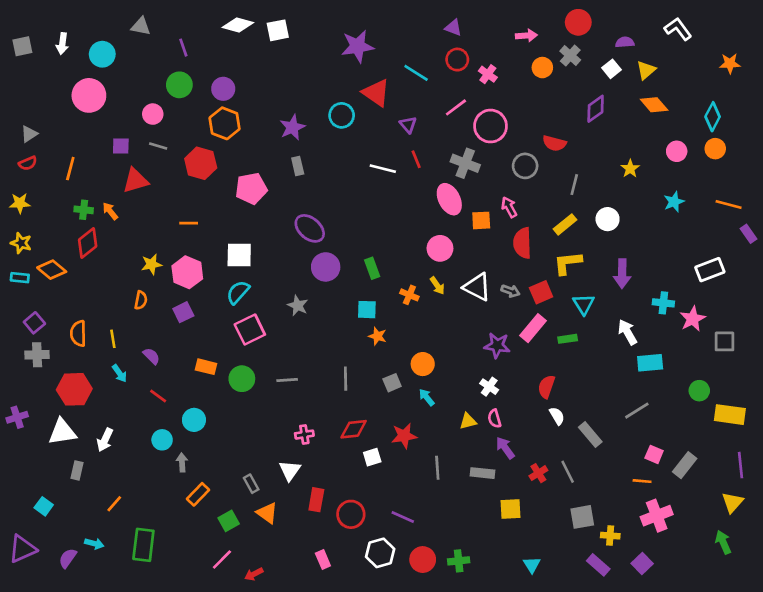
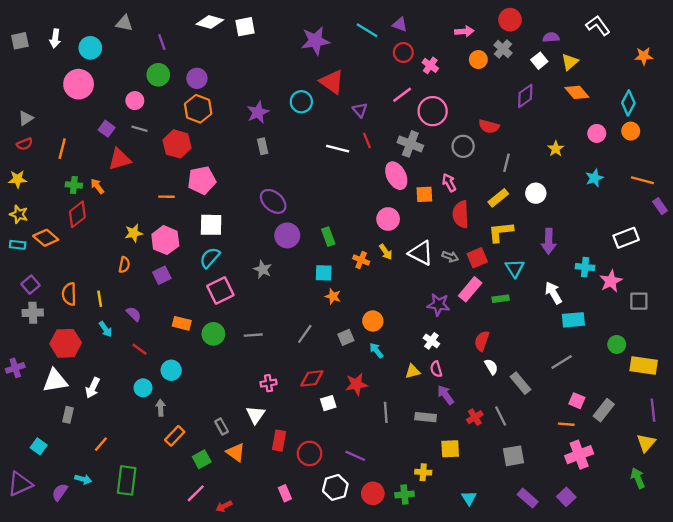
cyan line: (416, 73) -> (367, 30), moved
purple square: (121, 146) -> (107, 129), turned 35
pink pentagon: (251, 189) -> (202, 180), moved
gray line: (346, 379) -> (305, 334), turned 36
yellow cross: (610, 536) -> (423, 472), moved

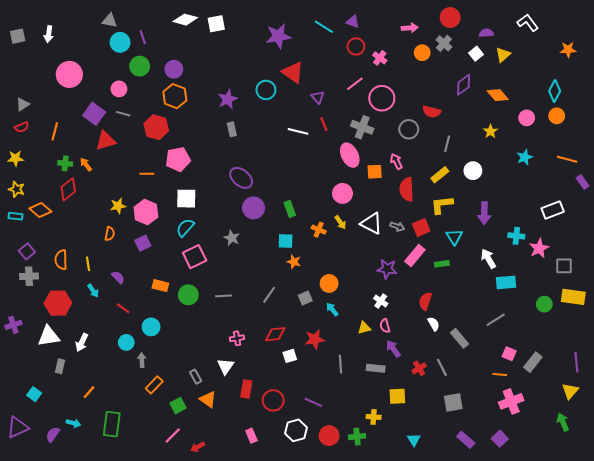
cyan circle: (90, 48) -> (120, 42), moved
orange diamond: (577, 92) -> (498, 95), moved
purple square: (107, 129) -> (94, 114), size x1.5
yellow rectangle: (644, 366) -> (573, 297), moved

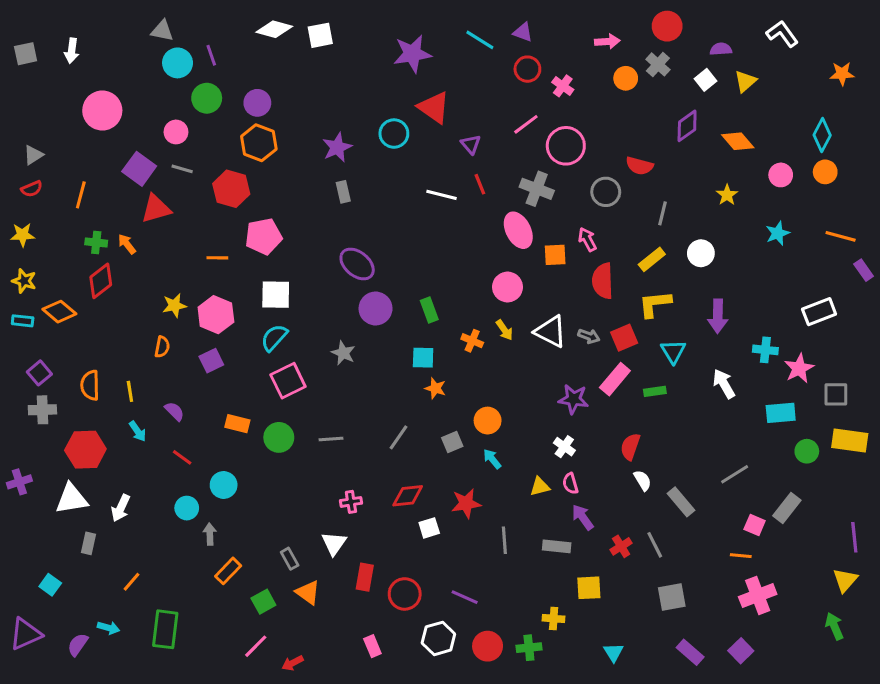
cyan rectangle: (506, 282) -> (781, 413), moved
gray rectangle: (533, 362) -> (787, 508), moved

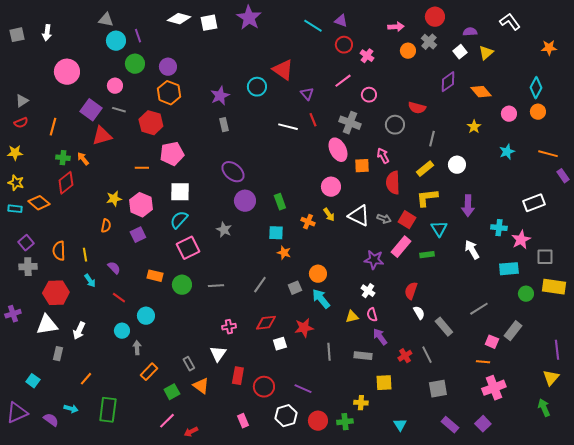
purple star: (412, 54) -> (249, 18), moved, turned -30
pink circle: (566, 146) -> (369, 95), size x0.6
red square: (624, 338) -> (407, 220), turned -36
cyan arrow: (492, 459) -> (321, 299), size x1.5
purple semicircle: (78, 645) -> (51, 420), turned 91

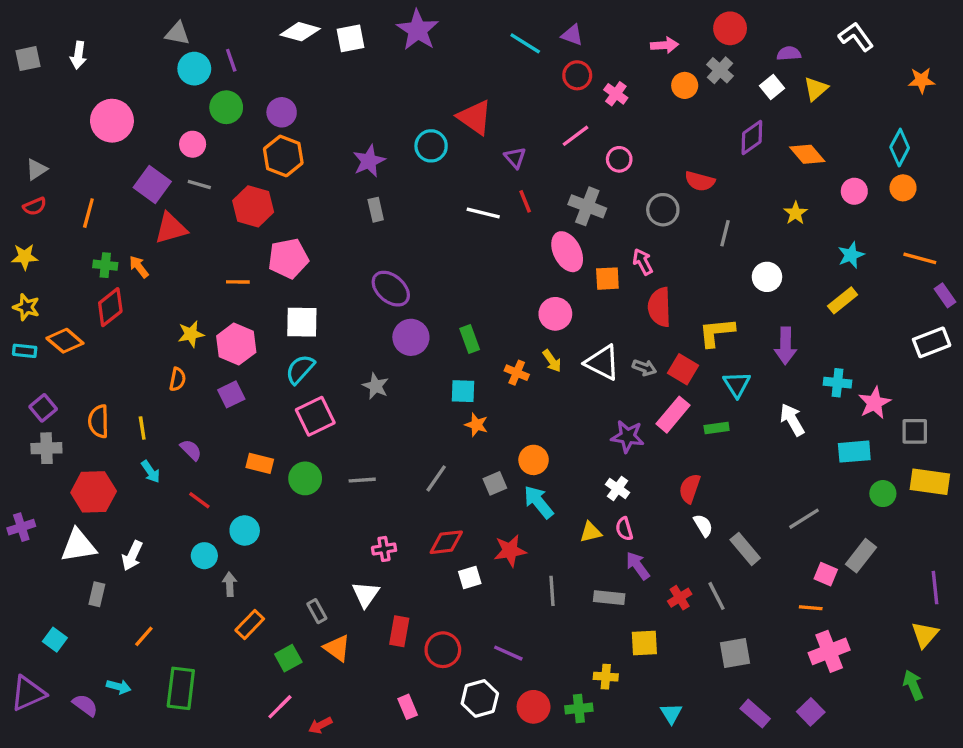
yellow rectangle: (425, 169) -> (843, 300), moved
white rectangle: (534, 203) -> (932, 342), moved

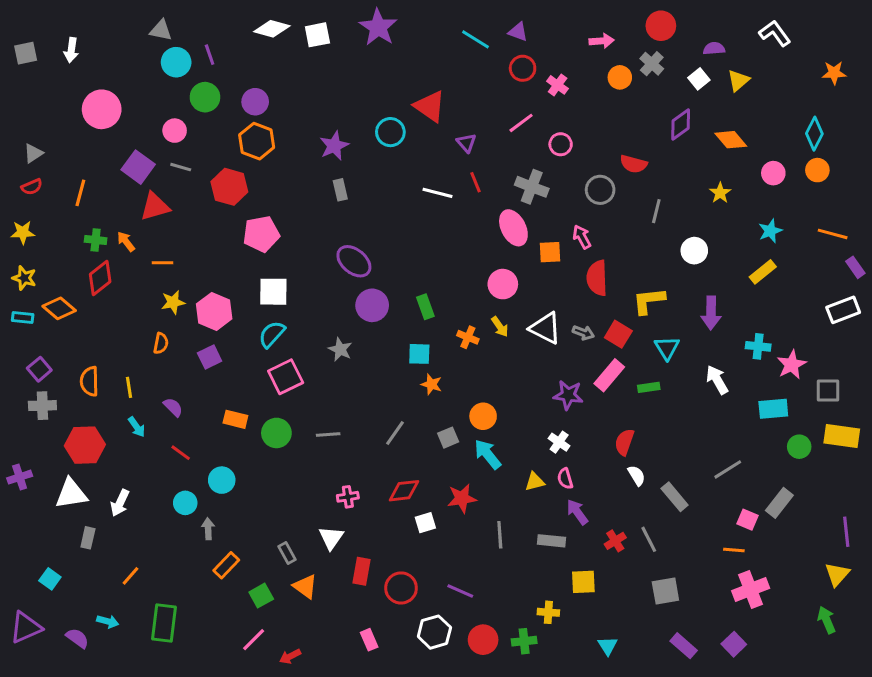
orange line: (238, 282) -> (162, 263), moved

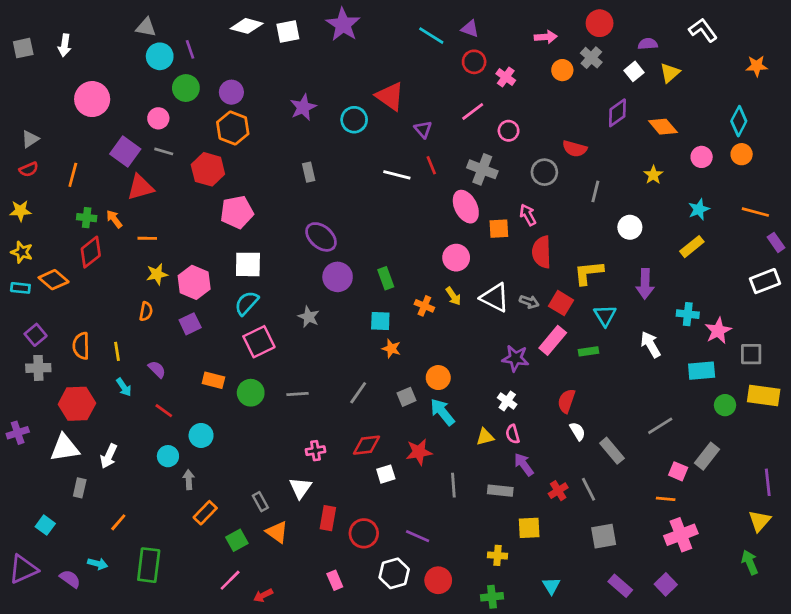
purple star: (334, 146) -> (303, 107), moved
green cross: (524, 641) -> (492, 597), moved

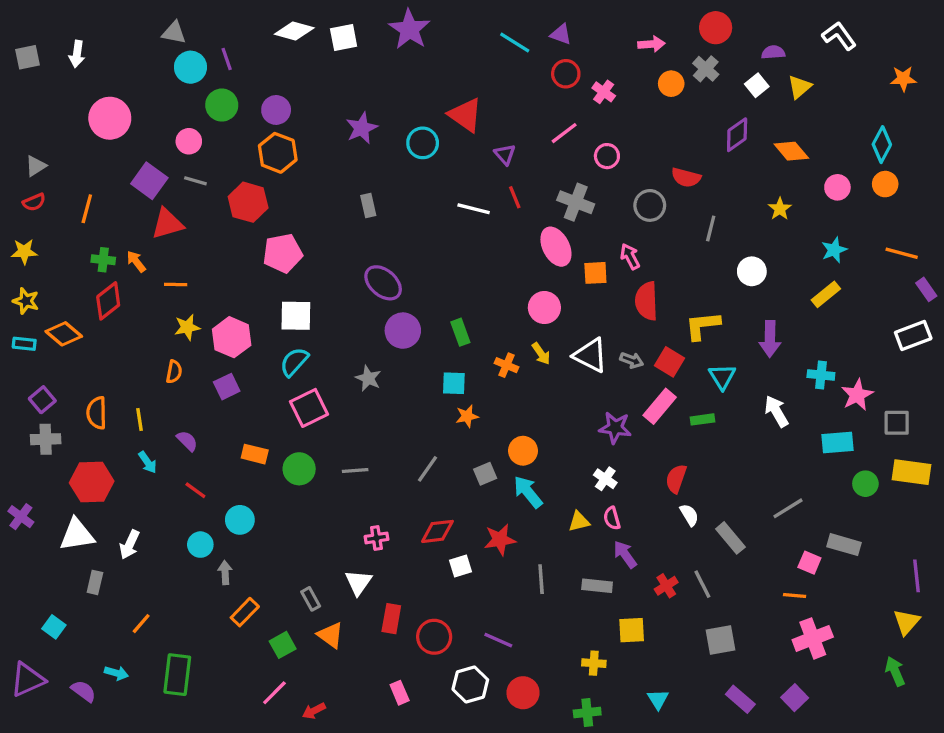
orange star: (391, 349) -> (467, 416), turned -30
purple cross: (18, 433) -> (21, 517), turned -35
gray rectangle: (707, 456) -> (844, 545), turned 68

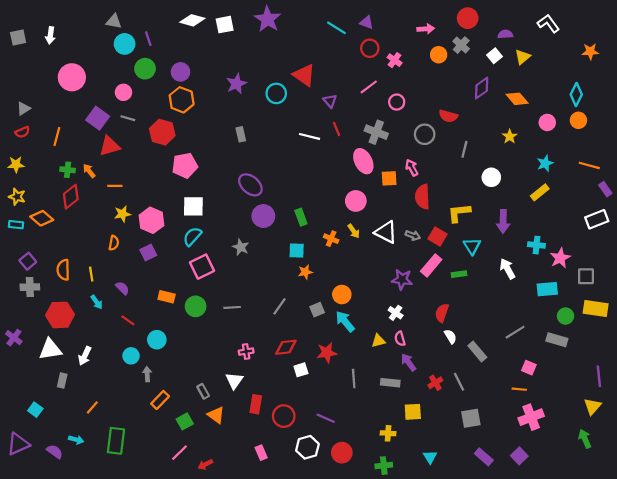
gray rectangle: (844, 545) -> (557, 340), moved

